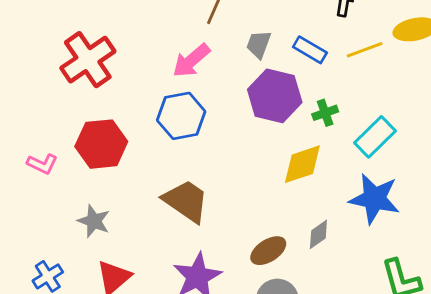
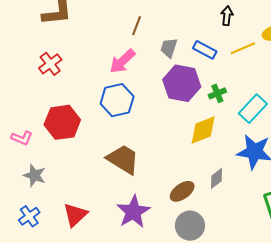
red cross: (88, 60) -> (50, 64), size x0.6
gray star: (94, 221) -> (35, 175), moved

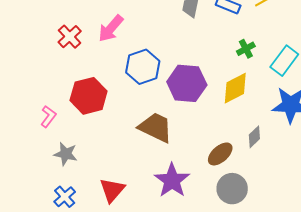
pink arrow: (122, 61) -> (111, 28), moved
purple hexagon: (182, 83) -> (187, 83), moved
pink L-shape: (22, 138) -> (48, 117), turned -70

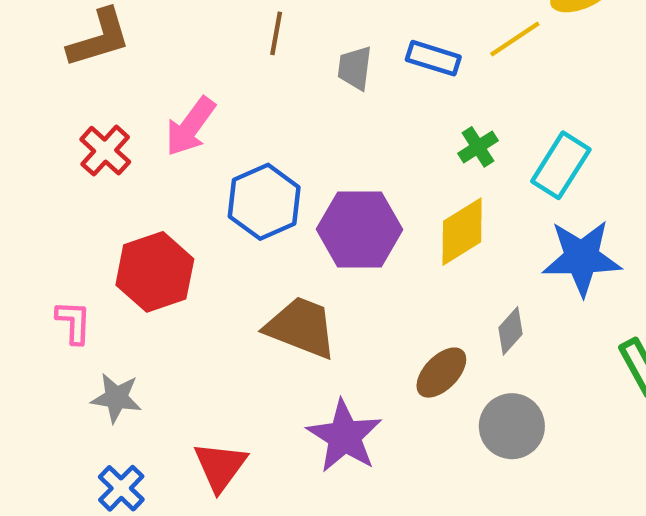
pink L-shape: (48, 117) -> (74, 322), turned -30
gray circle: (232, 189) -> (512, 426), moved

